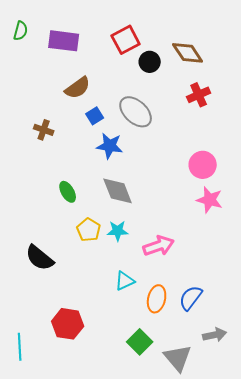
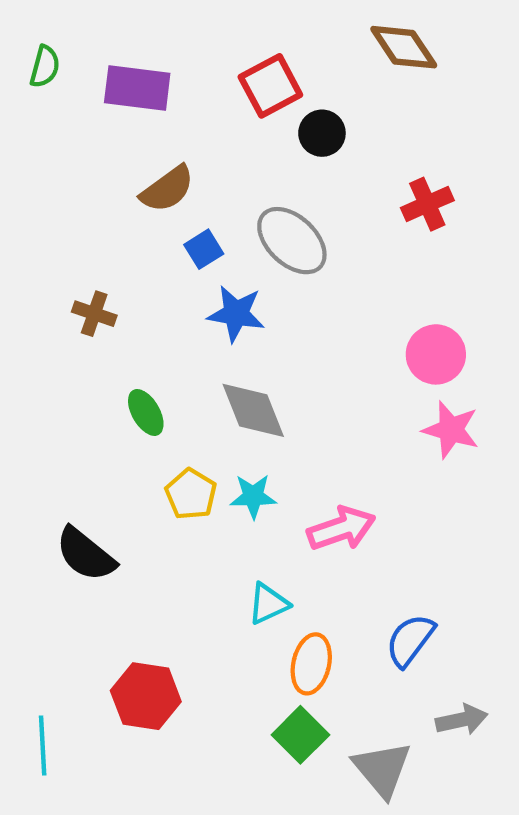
brown diamond: (188, 53) -> (404, 47), moved
brown cross: (44, 130) -> (94, 314), moved
orange ellipse: (157, 299) -> (311, 664), moved

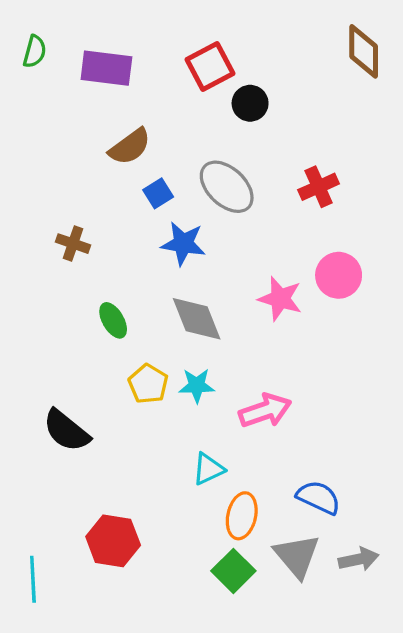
brown diamond: (404, 47) -> (364, 51), moved, turned 34
red cross: (427, 204) -> (319, 187), moved
pink star: (451, 430) -> (280, 299), moved
blue semicircle: (410, 640) -> (319, 497), turned 78
gray triangle: (382, 769) -> (297, 556), moved

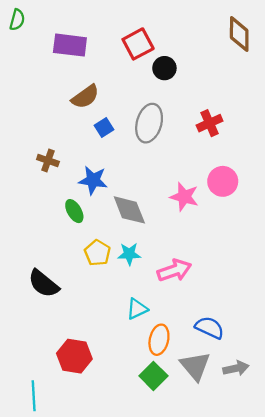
green semicircle: (35, 51) -> (17, 20), moved
gray ellipse: (227, 187) -> (149, 123), turned 63
blue star: (183, 244) -> (93, 180), moved
cyan line: (33, 579) -> (34, 396), moved

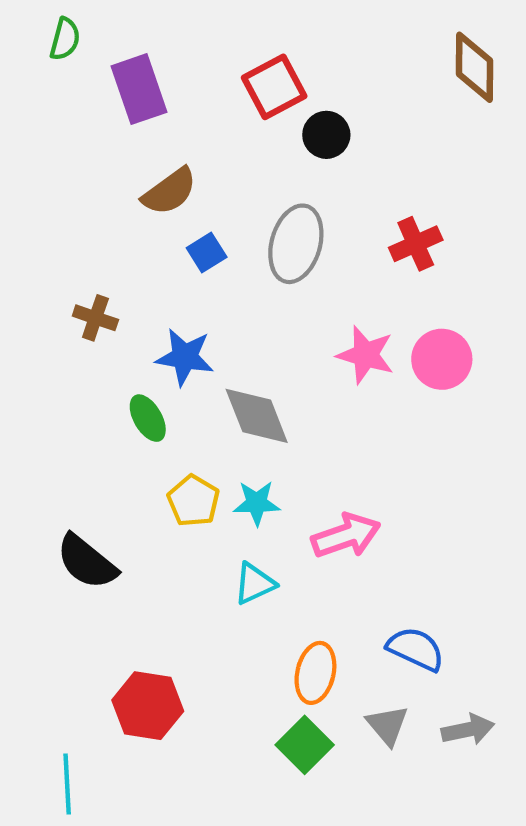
green semicircle: (17, 20) -> (65, 39), moved
purple rectangle: (70, 45) -> (139, 89), turned 64
pink star: (184, 197) -> (366, 355), moved
cyan triangle: (137, 309) -> (254, 584), moved
gray triangle: (195, 366) -> (387, 725), size x0.7

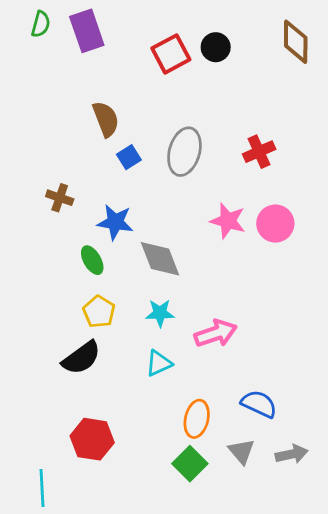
purple rectangle: (139, 89) -> (87, 31), moved
black circle: (326, 135) -> (216, 47), moved
brown semicircle: (169, 191) -> (106, 119), turned -75
yellow pentagon: (193, 501) -> (99, 312), moved
black semicircle: (87, 562) -> (81, 358), moved, turned -75

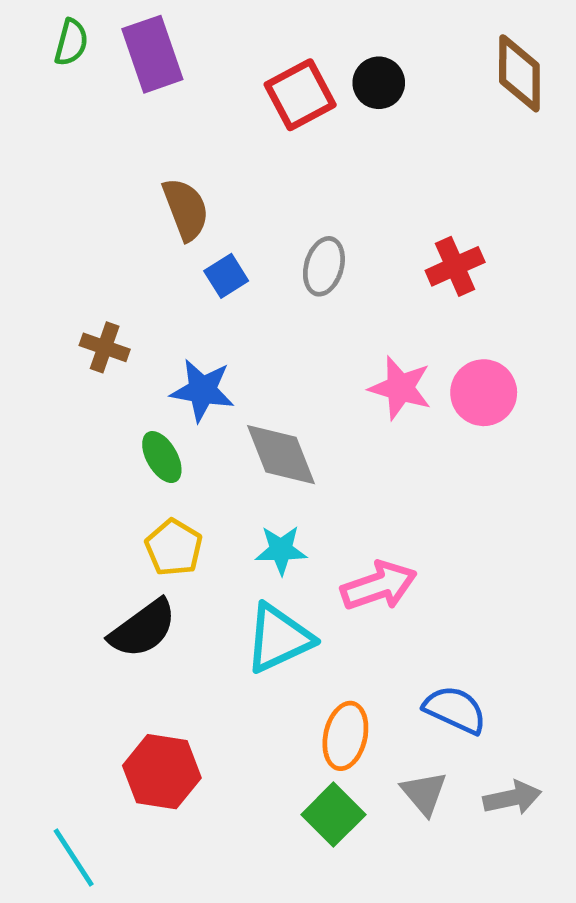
gray ellipse: (184, 152) -> (324, 266), size x0.7
cyan triangle: (159, 363) -> (279, 638), size x1.5
cyan line: (42, 488) -> (74, 857), turned -30

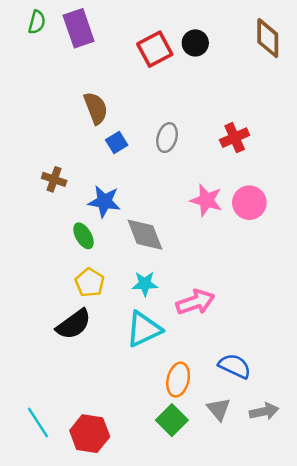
red hexagon: (162, 772) -> (90, 434), moved
cyan line: (74, 857) -> (38, 423), moved

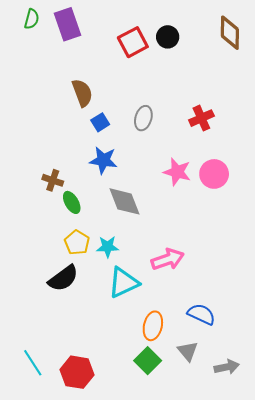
brown cross: (54, 179) -> (53, 180), moved
blue star: (104, 201) -> (103, 160), moved
cyan star: (145, 284) -> (108, 247), moved
gray arrow: (264, 412) -> (227, 367), moved

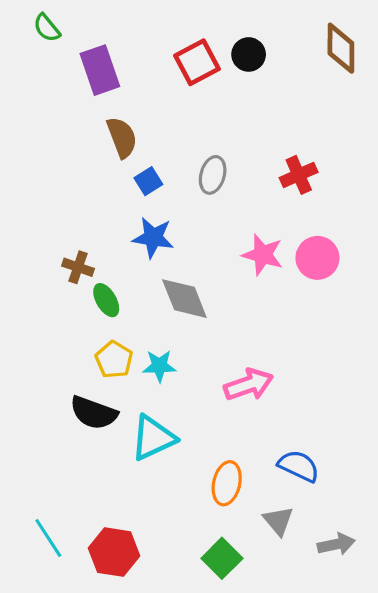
green semicircle: (32, 19) -> (47, 28), turned 126
purple rectangle: (67, 24) -> (100, 70), moved
black semicircle: (63, 278) -> (94, 413), turned 56
cyan triangle: (123, 283) -> (153, 438), moved
green square: (148, 361) -> (222, 558), moved

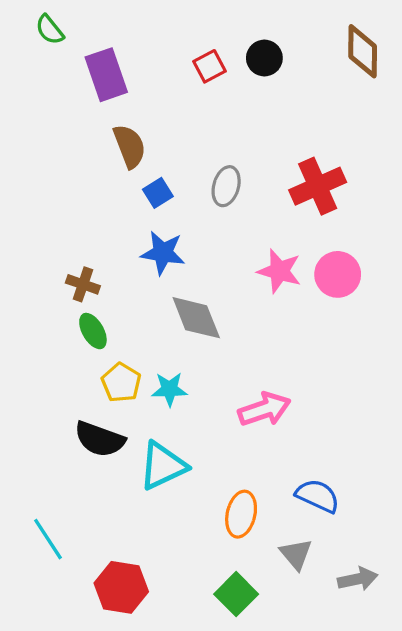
red square: (197, 62) -> (209, 66), size x0.7
red cross: (299, 175) -> (318, 186), size x1.4
green ellipse: (106, 300) -> (93, 331), moved
cyan line: (48, 538) -> (48, 539), moved

